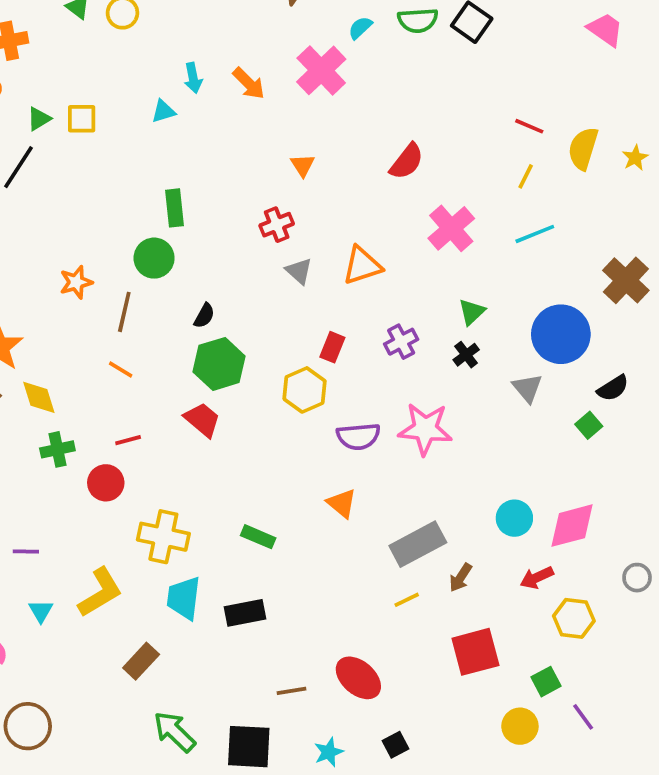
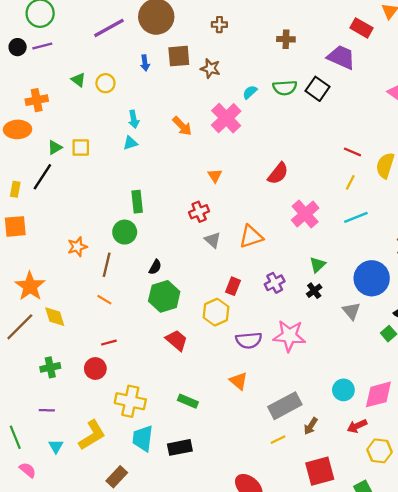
cyan arrow: (193, 78) -> (134, 119), moved
red trapezoid: (202, 420) -> (177, 340), moved
green cross: (57, 449) -> (50, 367), moved

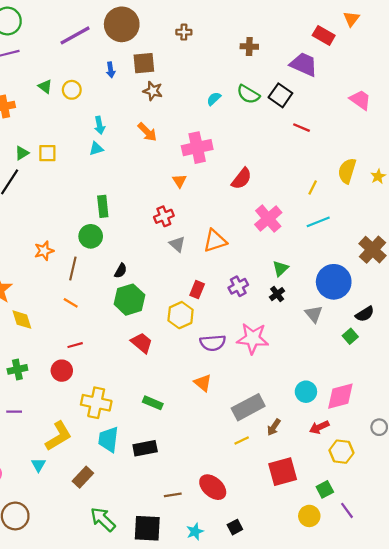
brown star: (210, 69) -> (153, 91), moved
green semicircle: (285, 88) -> (248, 94), turned 35
pink cross: (226, 118) -> (197, 148), moved, turned 32
red line: (352, 152) -> (302, 128), moved
cyan triangle: (56, 446) -> (38, 465), moved

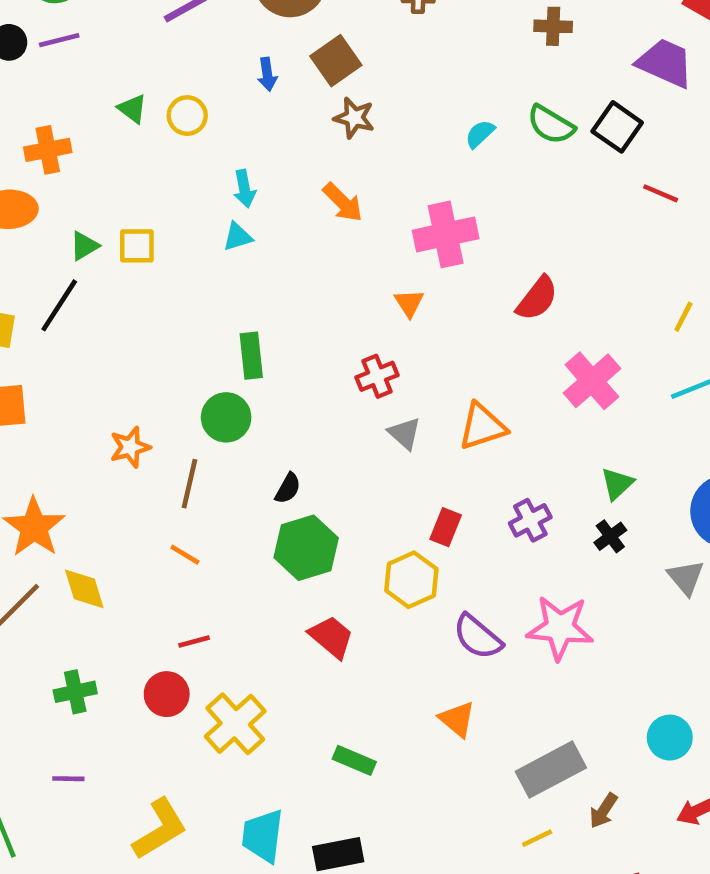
brown square: (144, 63) -> (336, 61), turned -30
purple semicircle: (213, 343) -> (478, 637), turned 45
yellow cross: (96, 403) -> (235, 724), moved, turned 36

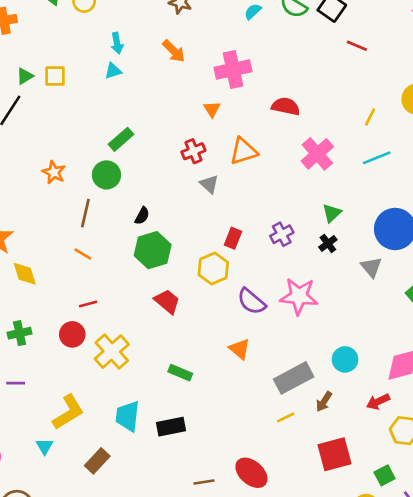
red semicircle: (537, 298) -> (286, 106), turned -116
green rectangle: (251, 356) -> (121, 139), turned 55
orange triangle: (482, 427) -> (244, 151), moved
orange star: (130, 447) -> (54, 172), moved, turned -30
cyan circle: (670, 738) -> (345, 359), moved

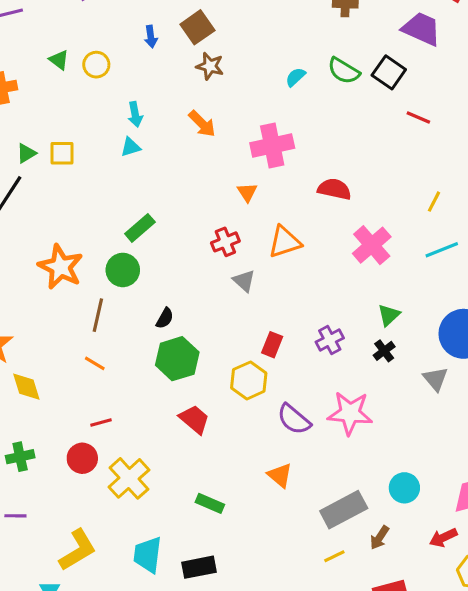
orange star: (54, 172) -> (61, 267), size x1.6

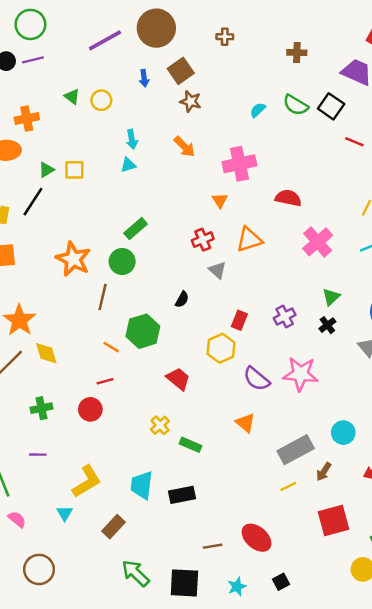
black semicircle: (165, 318) -> (182, 299), moved
green hexagon: (177, 359) -> (143, 331), moved
orange line: (95, 363) -> (111, 347), moved
yellow cross: (129, 478) -> (160, 425), moved, size x0.6

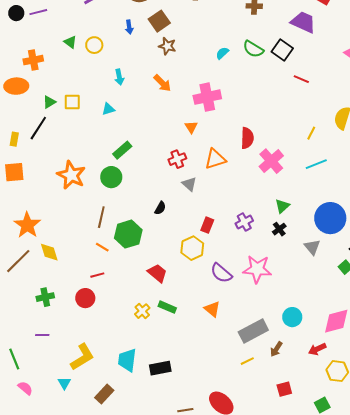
cyan triangle: (128, 165) -> (108, 109), moved
red semicircle: (288, 198) -> (247, 138), moved, turned 80
brown line: (103, 297) -> (101, 217), moved
green rectangle: (191, 445) -> (167, 307), moved
red square: (334, 521) -> (284, 389), size x0.6

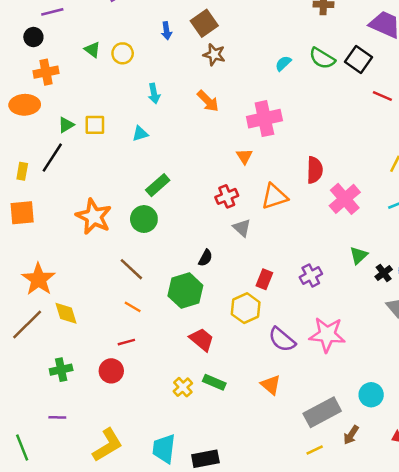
black circle: (16, 13) -> (33, 37), moved
brown line: (101, 217) -> (131, 269), turned -60
black cross: (279, 229) -> (384, 273), moved
green hexagon: (128, 234) -> (185, 291), moved

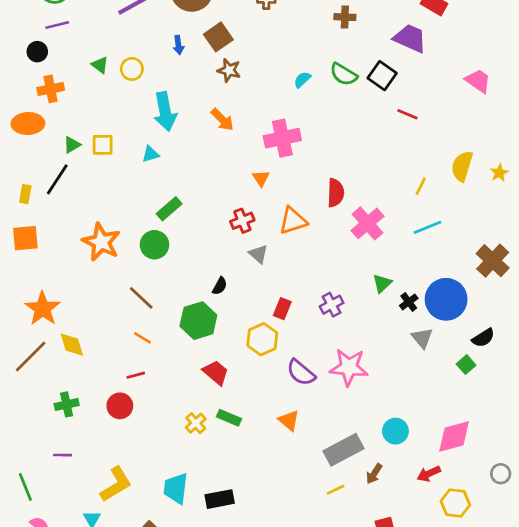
cyan arrow: (154, 93) -> (165, 112), size x1.8

